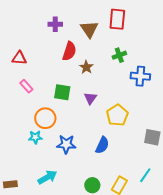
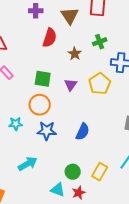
brown star: (86, 67) -> (75, 54), moved
yellow pentagon: (117, 115) -> (100, 84), moved
orange circle: (45, 118) -> (40, 105), moved

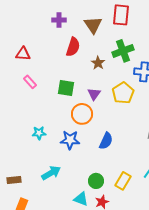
green cross: (100, 42) -> (123, 51), size x1.5
orange circle: (40, 105) -> (82, 114), moved

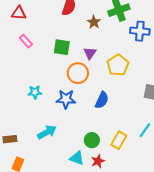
yellow pentagon: (123, 93) -> (118, 65), moved

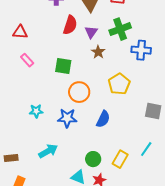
brown star: (94, 22) -> (98, 52), moved
purple triangle: (90, 53) -> (91, 32), moved

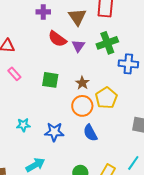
red semicircle: (70, 25) -> (57, 39), turned 108
brown star: (98, 52) -> (82, 83), moved
orange circle: (79, 92) -> (82, 106), moved
blue semicircle: (103, 119) -> (90, 133), turned 126

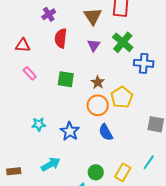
purple cross: (43, 12) -> (49, 14), moved, turned -32
red semicircle: (57, 39) -> (61, 38), moved, turned 60
green cross: (107, 43) -> (123, 42), turned -30
blue star: (54, 132) -> (70, 131), turned 30

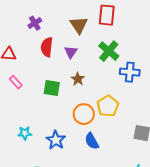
purple triangle: (94, 45) -> (71, 52), moved
brown star: (98, 82) -> (78, 79), moved

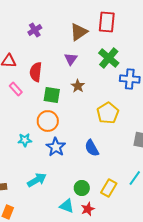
brown triangle: (79, 25) -> (79, 32), turned 30
red semicircle: (47, 47) -> (36, 72), moved
orange circle: (84, 114) -> (48, 121), moved

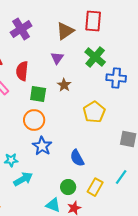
purple cross: (35, 30) -> (21, 29), size x1.5
cyan star: (25, 140) -> (11, 160), moved
blue semicircle: (92, 148) -> (77, 158), moved

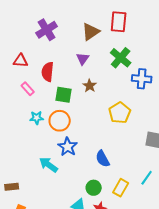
cyan star: (11, 160) -> (37, 118), moved
cyan arrow: (23, 179) -> (49, 165), moved, turned -114

